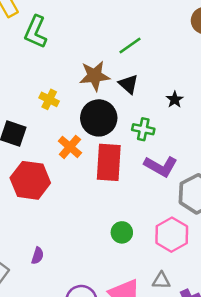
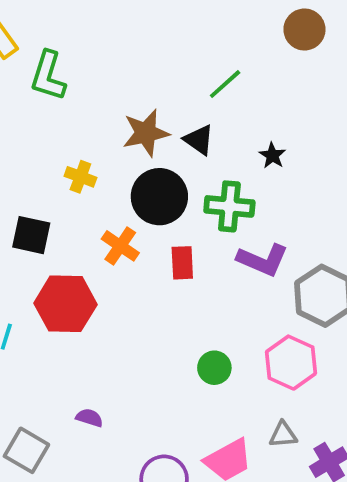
green line: (130, 45) -> (225, 84), moved
green cross: (143, 129) -> (229, 206), size x1.4
red rectangle: (109, 162) -> (182, 263), size x0.6
purple semicircle: (38, 256) -> (89, 418), turned -84

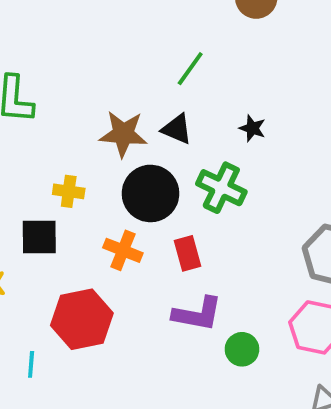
brown star: (146, 133) -> (123, 134), turned 30
green cross: (229, 206) -> (221, 188), turned 33
black square: (31, 235) -> (39, 237), moved
purple L-shape: (263, 260) -> (197, 314), moved

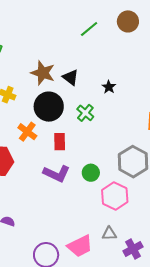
green line: (190, 69) -> (89, 29), moved
green cross: (221, 188) -> (85, 113), size x0.7
green circle: (242, 349) -> (91, 173), moved

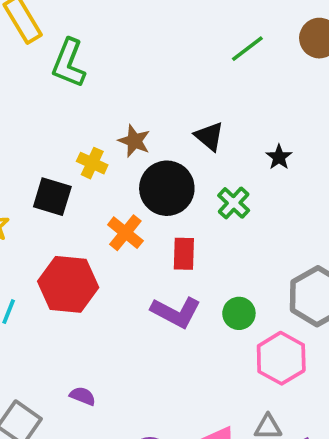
brown star: (43, 73) -> (134, 141), moved, size x0.7

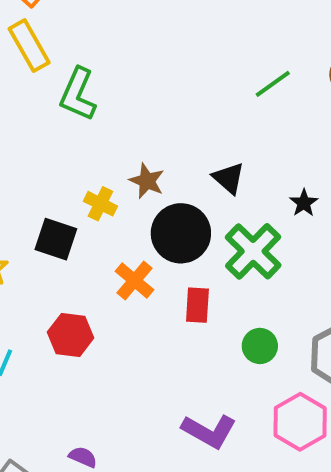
green cross: (234, 203) -> (253, 251), size x1.6
red hexagon: (68, 284) -> (71, 335), size x0.7
purple L-shape: (176, 312) -> (209, 431), moved
green circle: (239, 313) -> (260, 346), moved

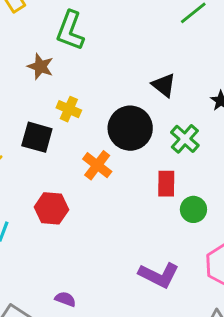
green L-shape: (78, 94) -> (70, 31), moved
brown star: (147, 181) -> (40, 66), moved
green cross: (253, 251) -> (185, 139), size x0.7
red rectangle: (197, 305) -> (166, 184), moved

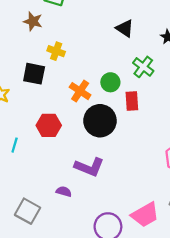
black circle: (130, 128) -> (100, 121), moved
green circle: (193, 209) -> (110, 82), moved
purple L-shape: (159, 275) -> (89, 167), moved

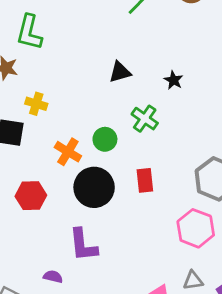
black triangle: (125, 28) -> (120, 72), turned -48
red rectangle: (132, 101) -> (145, 180), moved
purple L-shape: (89, 167) -> (83, 245), turned 64

